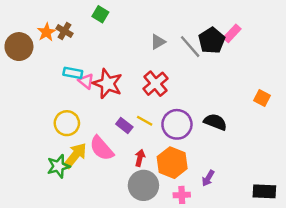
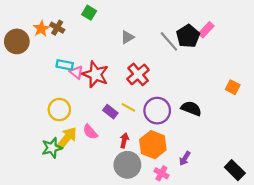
gray triangle: (158, 42) -> (127, 37), moved
pink semicircle: (102, 148) -> (90, 132), size x0.7
black rectangle: (264, 191) -> (235, 170), turned 42
pink cross: (182, 195) -> (161, 173), turned 32

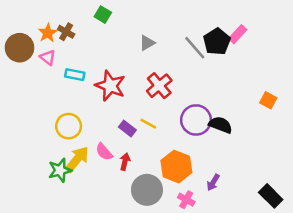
pink triangle: (76, 72) -> (48, 57), moved
purple circle: (157, 111) -> (196, 120), moved
red arrow: (124, 140) -> (125, 162), moved

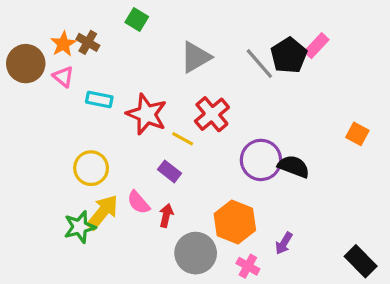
gray triangle: (147, 43) -> (196, 57), size x1.5
yellow line: (148, 124) -> (183, 139), moved

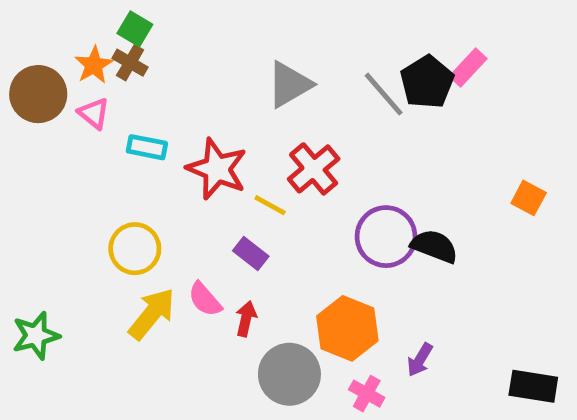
green square: (137, 19) -> (135, 29), moved
green star: (80, 227) -> (36, 336), moved
black rectangle: (361, 261) -> (533, 386), turned -36

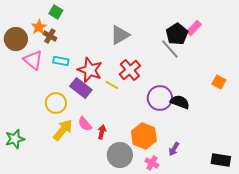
brown cross: (130, 63) -> (50, 36), moved
gray line: (384, 94) -> (170, 49), moved
pink triangle: (94, 113) -> (33, 60), moved, size x1.5
purple rectangle: (251, 253) -> (81, 88), moved, size x1.5

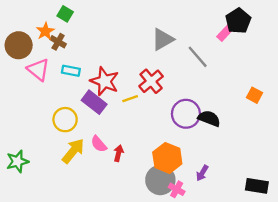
black pentagon: (177, 34) -> (238, 21), moved
gray triangle: (120, 35) -> (163, 39), moved
yellow line: (112, 85) -> (130, 99), turned -48
gray circle: (120, 155) -> (160, 180), moved

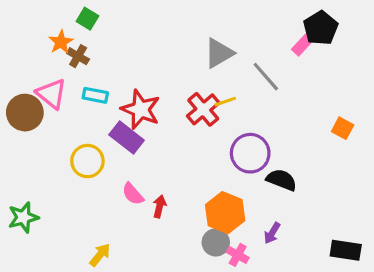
brown circle: (19, 45) -> (25, 113), moved
yellow line: (130, 99) -> (225, 102), moved
black semicircle: (209, 118) -> (281, 180), moved
yellow arrow: (73, 151) -> (100, 255), moved, size x0.7
gray circle: (160, 180) -> (216, 242), size x0.7

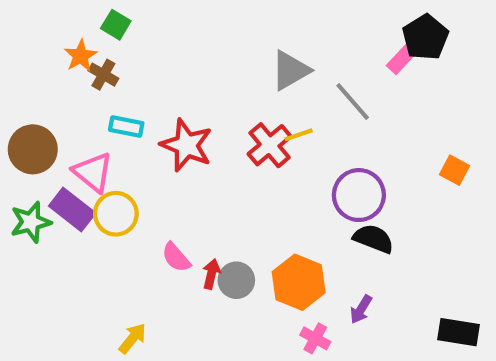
pink triangle: (51, 94) -> (93, 172), moved
purple rectangle: (127, 138) -> (72, 210), moved
purple circle: (250, 153) -> (359, 195), moved
green star: (23, 217) -> (31, 222), moved
gray circle: (216, 242) -> (236, 280), moved

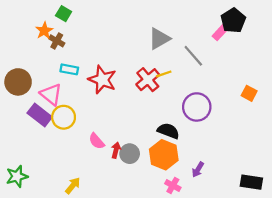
green star: (31, 222) -> (17, 176), moved
black semicircle: (373, 239) -> (168, 131), moved

